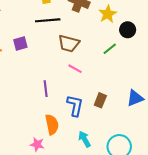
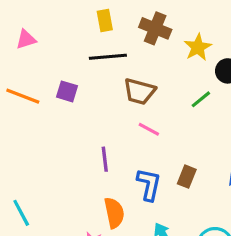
purple square: (20, 43) -> (67, 91), turned 32

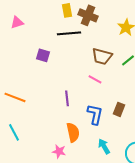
brown cross: (155, 28) -> (88, 15), moved
brown trapezoid: (139, 91) -> (102, 56), moved
orange line: (23, 96) -> (15, 97), moved

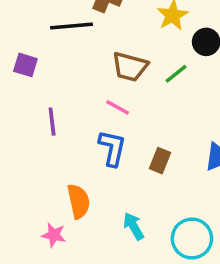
purple line: (67, 98) -> (52, 122), moved
blue L-shape: (95, 114) -> (112, 148), moved

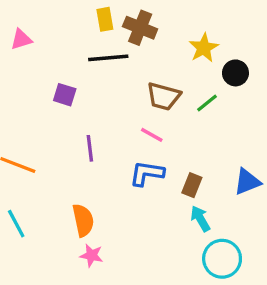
blue L-shape: (112, 148) -> (147, 173), turned -93
orange semicircle: (79, 201) -> (83, 220), moved
cyan arrow: (134, 226) -> (200, 219), moved

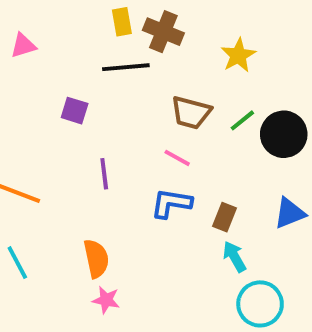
black circle: (235, 73) -> (284, 134), moved, size x1.5

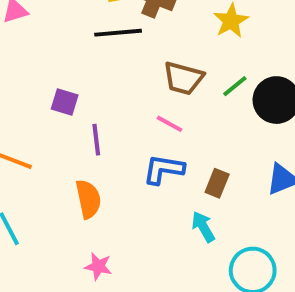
purple square: (75, 111) -> (65, 102), moved
cyan arrow: (234, 257) -> (203, 227), moved
orange semicircle: (96, 259) -> (88, 199), moved

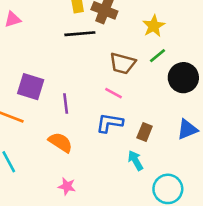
green line: (235, 86) -> (157, 56), moved
purple square: (65, 102) -> (31, 87), moved, size x1.5
orange semicircle: (88, 199) -> (60, 142), turned -45

